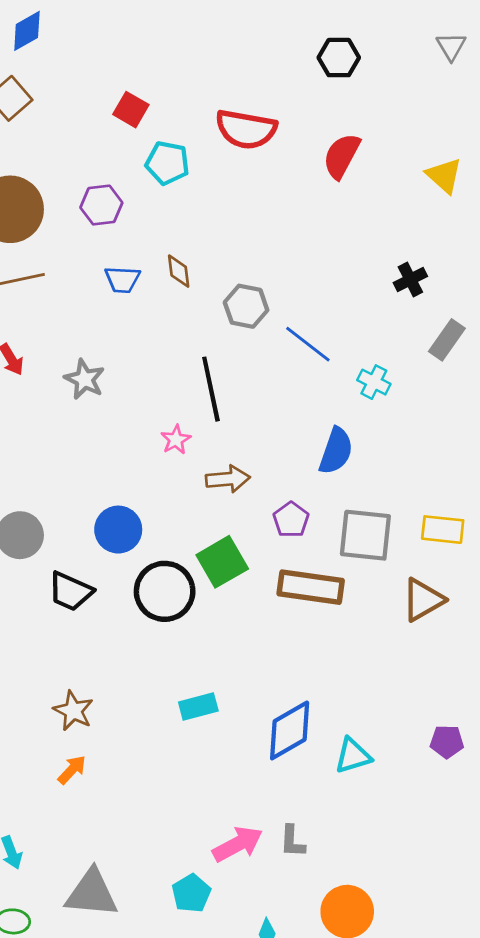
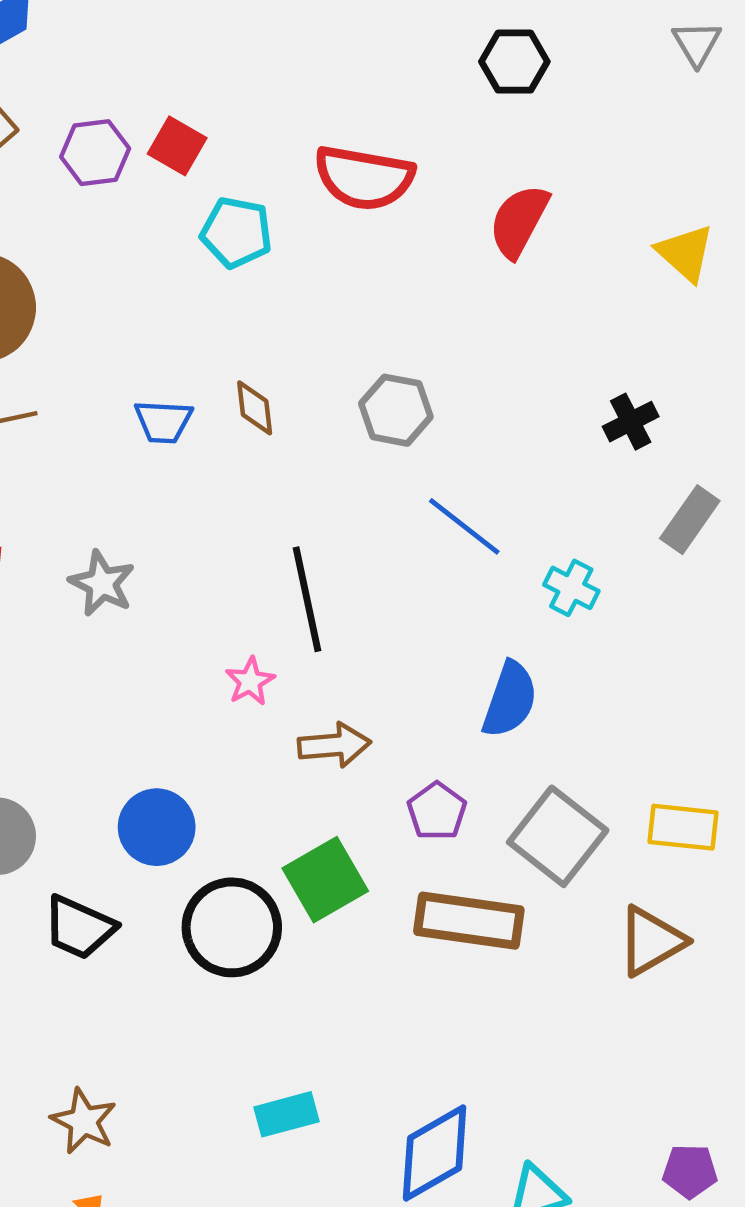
purple hexagon: (101, 205) -> (95, 153), moved
gray hexagon: (246, 306) -> (396, 410), moved
gray square: (365, 535) -> (558, 836), turned 32

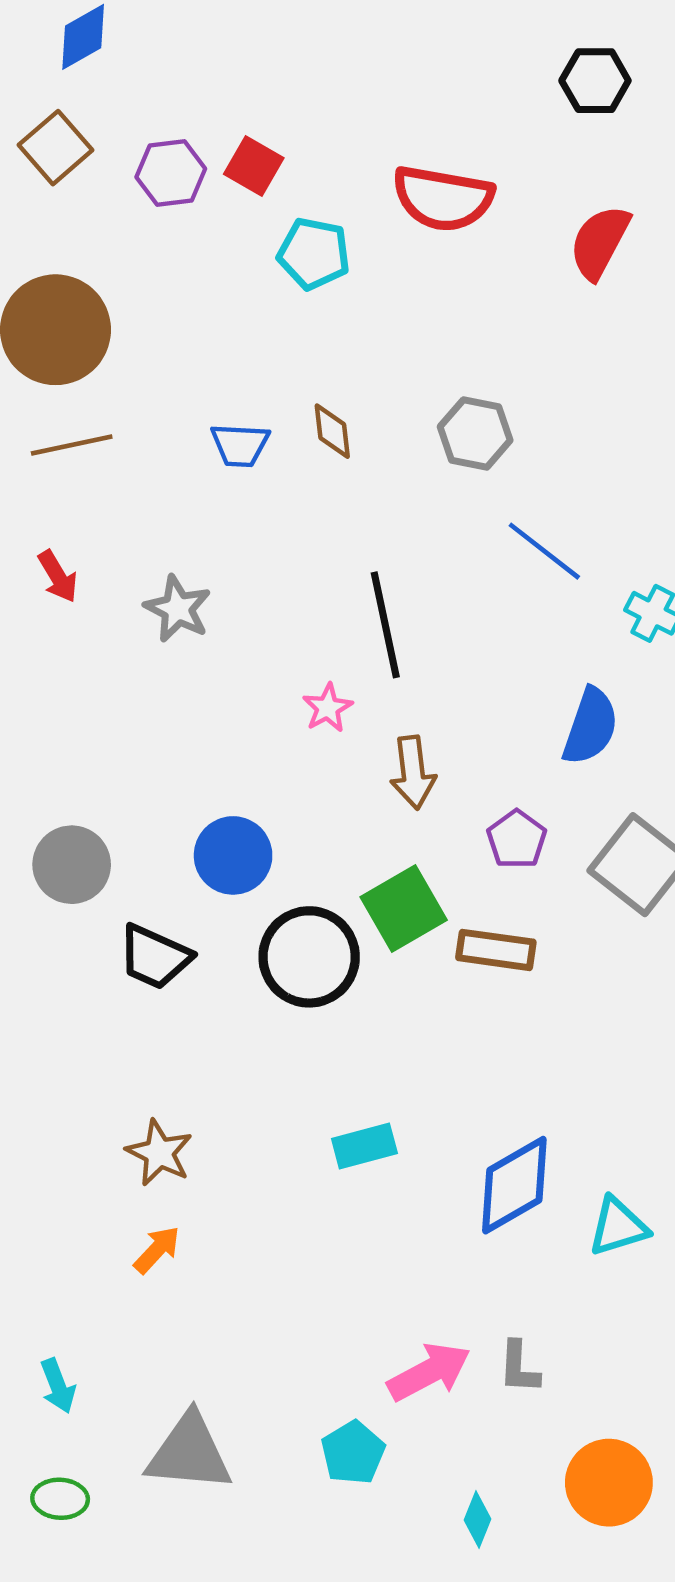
brown arrow: (334, 745) -> (413, 772), turned 88
brown rectangle: (469, 921) -> (496, 950), moved, size x0.7

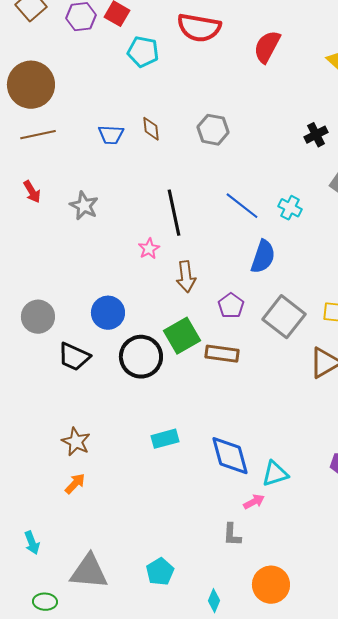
blue line: (544, 551) -> (242, 206), moved
blue diamond: (514, 1185) -> (230, 456), turned -75
pink arrow: (429, 1372) -> (254, 502), moved, size x0.6
green ellipse: (60, 1499) -> (45, 602), moved

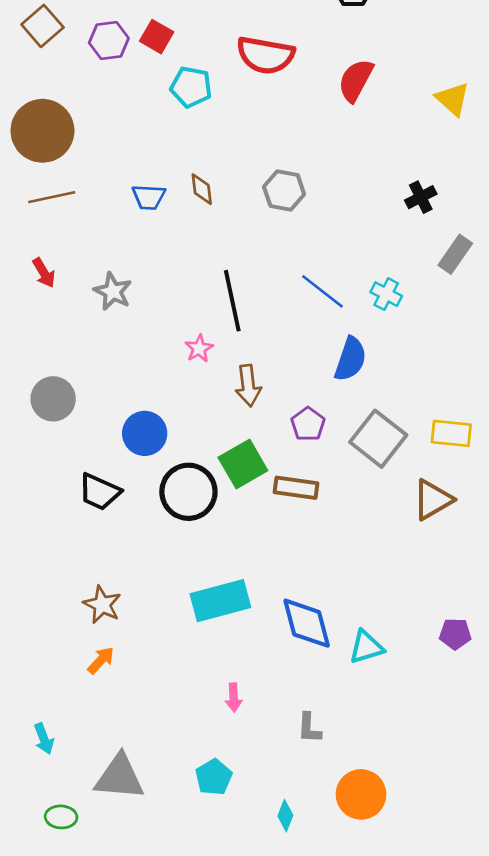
gray circle: (38, 317) -> (53, 399), moved
cyan rectangle: (165, 439) -> (220, 601), size x1.6
pink arrow: (254, 502) -> (234, 698), moved, turned 115

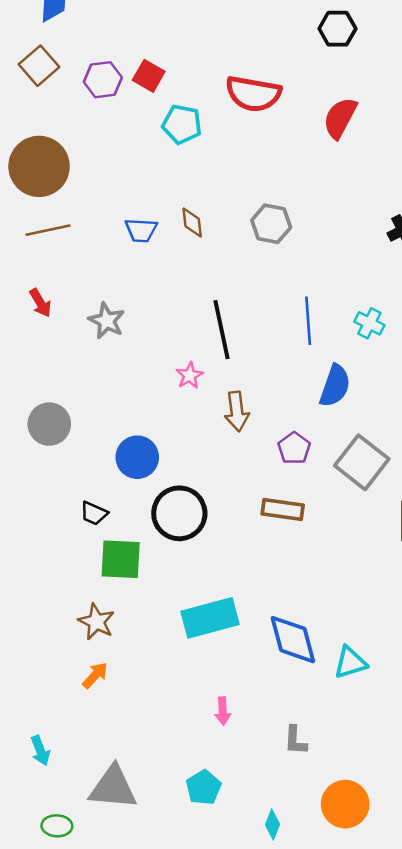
blue line: (323, 291) -> (308, 321), turned 48
green square: (243, 464) -> (121, 559), moved, turned 33
black trapezoid: (100, 492) -> (94, 513), size x0.7

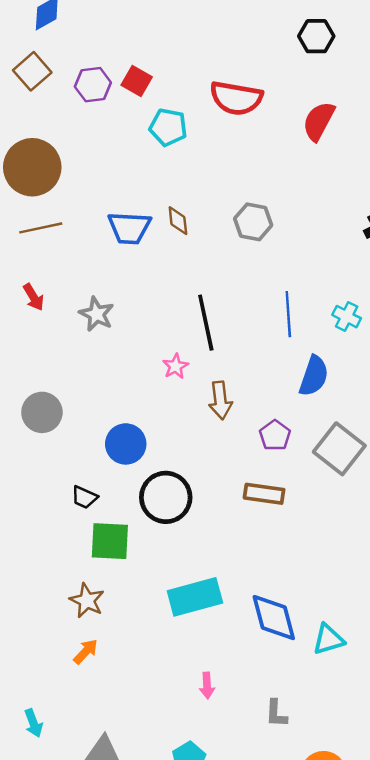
blue trapezoid: (141, 230) -> (129, 228), size x1.4

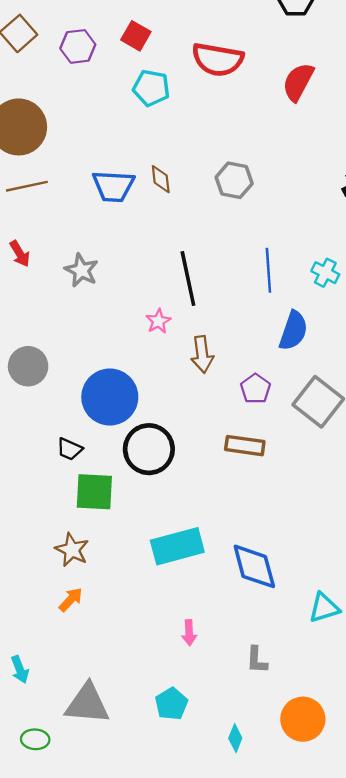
red square: (137, 81) -> (136, 36), moved
blue circle: (126, 444) -> (110, 397), size x1.4
cyan triangle: (328, 639) -> (324, 608), moved

